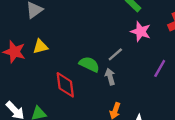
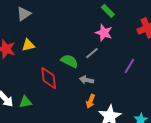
pink star: (141, 32) -> (104, 33), moved
gray arrow: (110, 77) -> (87, 80), moved, turned -64

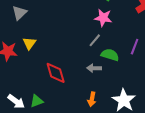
yellow triangle: (28, 45) -> (29, 43), turned -32
green semicircle: (69, 61) -> (110, 55), moved
orange arrow: (91, 101) -> (92, 99), moved

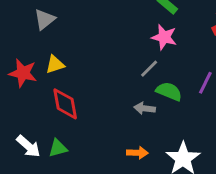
yellow triangle: (29, 43) -> (55, 65), turned 32
red diamond: (56, 73) -> (65, 104), moved
orange arrow: (92, 99) -> (137, 153), turned -104

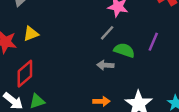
red diamond: (65, 104) -> (25, 74), moved, turned 64

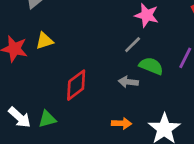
red diamond: (25, 74) -> (76, 85), moved

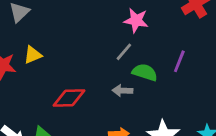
red diamond: (76, 85) -> (69, 98), turned 40

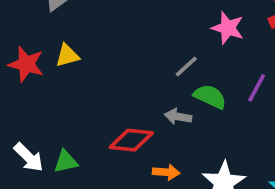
pink star: (136, 20) -> (228, 28), moved
red diamond: (69, 98) -> (131, 140), moved

